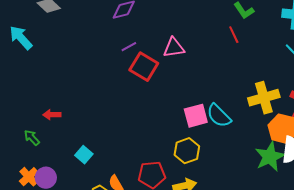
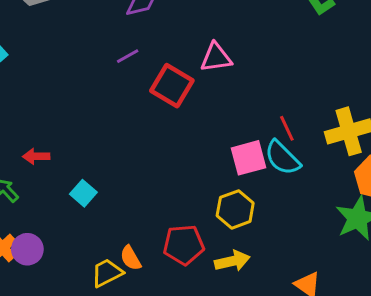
red line: (234, 35) -> (287, 128), moved
purple line: (129, 47) -> (128, 56), moved
cyan square: (84, 155) -> (83, 193), moved

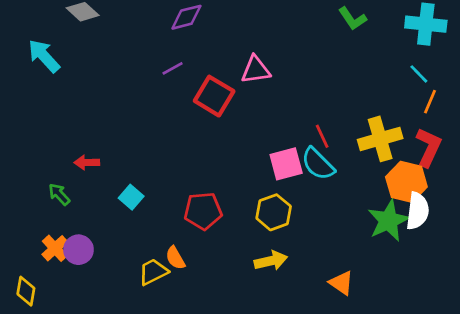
red pentagon: (184, 245) -> (203, 211), moved

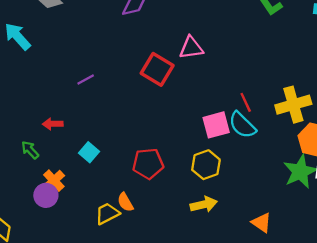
purple line: (173, 68) -> (86, 80), moved
orange cross: (55, 248) -> (54, 181), moved

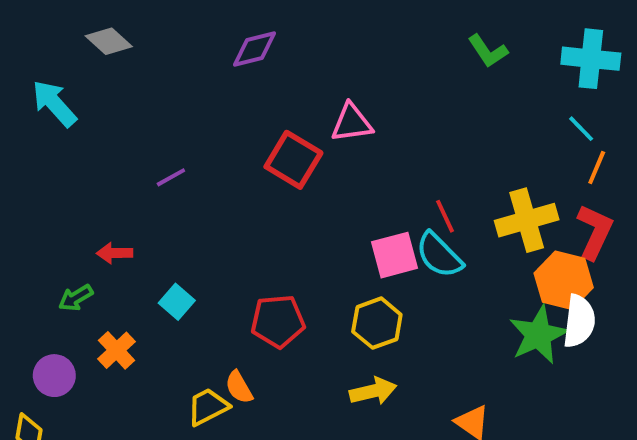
green arrow: (30, 150) -> (76, 298), turned -78
purple circle: (46, 195) -> (54, 376), moved

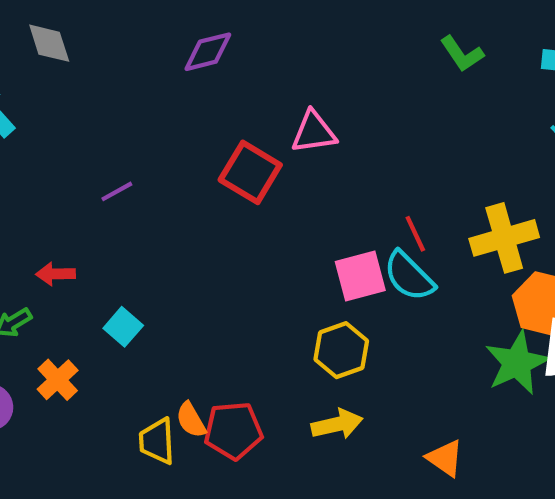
gray diamond: (109, 41) -> (49, 43), turned 30
red pentagon: (278, 321) -> (233, 431), moved
yellow trapezoid: (208, 407) -> (157, 441), turned -66

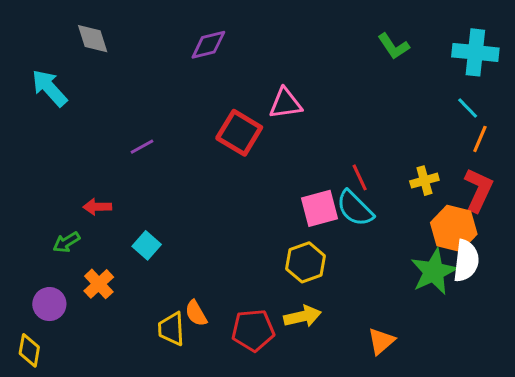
yellow cross: (504, 238) -> (424, 181), size x0.6
red pentagon: (233, 431) -> (253, 330), moved
orange triangle: (445, 458) -> (381, 341), turned 44

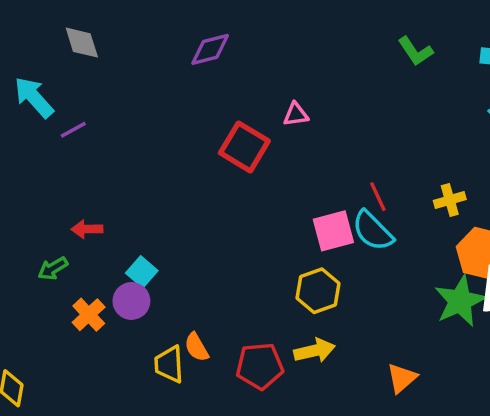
pink triangle: (286, 103) -> (296, 114), size x0.7
purple line: (142, 147) -> (73, 130), moved
purple circle: (49, 304) -> (131, 301), moved

